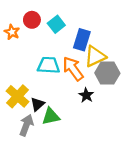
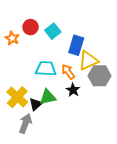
orange arrow: (73, 69) -> (68, 72), size x0.7
black star: (86, 95) -> (73, 90), moved
green triangle: (51, 116) -> (48, 97), moved

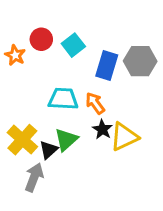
yellow triangle: (88, 61) -> (124, 137), moved
gray hexagon: (100, 76) -> (140, 61), moved
green triangle: (48, 97) -> (66, 140), turned -30

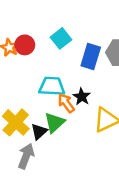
red circle: (41, 39) -> (25, 45), moved
orange arrow: (95, 103) -> (66, 103), moved
black star: (102, 129) -> (82, 97), moved

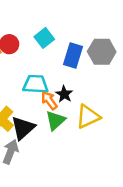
green triangle: (54, 122) -> (55, 120), moved
black triangle: (39, 132) -> (23, 128), size x1.5

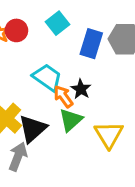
cyan trapezoid: (35, 84) -> (47, 77), turned 32
yellow triangle: (88, 117) -> (109, 135), moved, turned -36

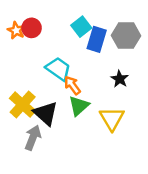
cyan square: (57, 23) -> (81, 27), moved
black star: (81, 89) -> (120, 79), moved
black triangle: (33, 129) -> (46, 113), turned -36

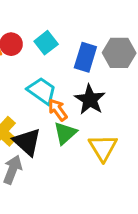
cyan square: (81, 27) -> (46, 43), moved
black star: (120, 79) -> (90, 100), moved, size x1.5

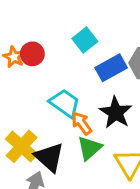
cyan square: (46, 43) -> (85, 40), moved
blue rectangle: (85, 57) -> (111, 68), turned 44

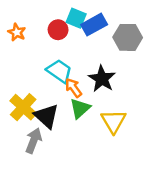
cyan square: (85, 40) -> (76, 18), turned -30
red circle: (32, 54) -> (58, 30), moved
blue rectangle: (111, 68) -> (94, 25), moved

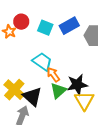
cyan square: (76, 18) -> (45, 28), moved
red circle: (58, 30) -> (21, 22), moved
black star: (102, 79) -> (77, 85), moved, turned 30

